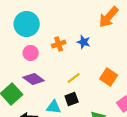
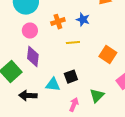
yellow line: (74, 78) -> (73, 43), moved, turned 32
purple diamond: (34, 79) -> (33, 57), turned 60

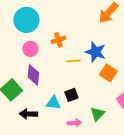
blue star: (83, 20) -> (95, 52), moved, size x1.5
pink arrow: (74, 105) -> (74, 123), turned 64

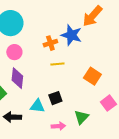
orange cross: (58, 40) -> (50, 43), moved
blue star: (95, 52) -> (71, 35), moved

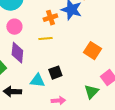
yellow line: (57, 64) -> (45, 39), moved
green triangle: (81, 117) -> (91, 92), moved

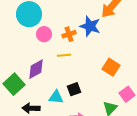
pink circle: (14, 27) -> (44, 34), moved
purple diamond: (17, 53) -> (36, 69), turned 55

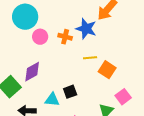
orange cross: (69, 34) -> (65, 37), turned 32
yellow line: (64, 55) -> (90, 58), moved

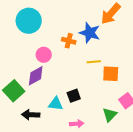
pink circle: (40, 37) -> (44, 55), moved
orange square: (107, 70) -> (111, 74), turned -30

